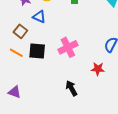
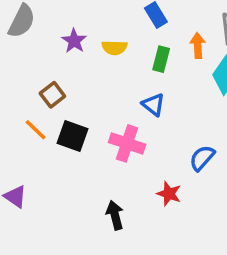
blue triangle: (39, 17) -> (153, 105), moved
pink cross: (68, 47) -> (127, 143), turned 30

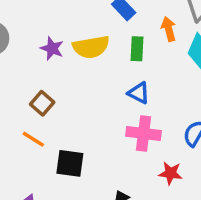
yellow semicircle: (114, 48) -> (91, 47), size x1.5
black square: (72, 136) -> (70, 163), moved
pink cross: (127, 143) -> (144, 133), moved

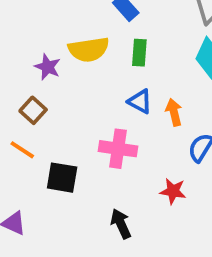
orange arrow: (169, 29) -> (174, 112), moved
purple star: (52, 48) -> (48, 67), moved
pink cross: (144, 133) -> (118, 149), moved

